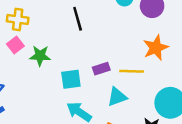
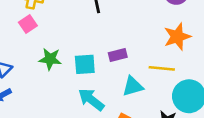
green star: (40, 56) -> (50, 59), moved
yellow line: (132, 71) -> (162, 68), moved

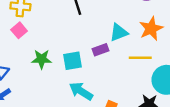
cyan triangle: (133, 86) -> (119, 32), moved

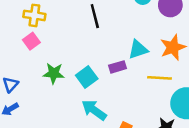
cyan square: (72, 61) -> (87, 77), turned -30

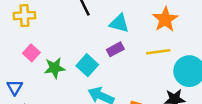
pink square: (31, 41) -> (31, 53), moved
cyan triangle: (138, 50) -> (119, 23), moved, turned 45

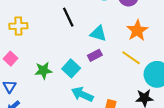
yellow line: (158, 52) -> (131, 58), turned 42
pink square: (31, 53) -> (11, 59), moved

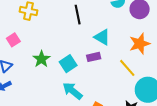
green star: (43, 71) -> (41, 59), turned 30

